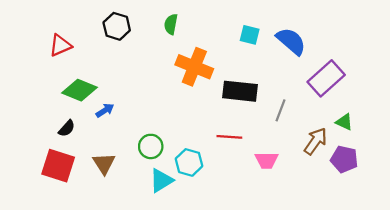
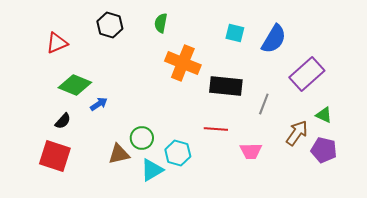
blue semicircle: (291, 41) -> (274, 39), turned 80
brown triangle: (104, 163) -> (119, 154), moved, turned 50

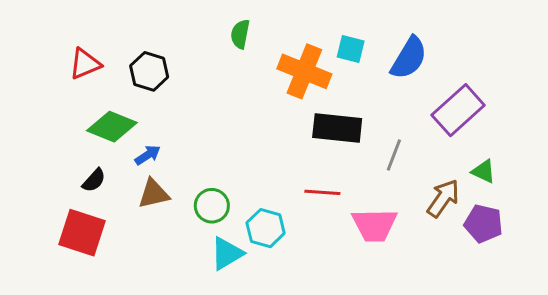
black hexagon: (110, 25) -> (149, 71), moved
orange cross: (183, 63) -> (304, 71), moved
pink trapezoid: (251, 151) -> (375, 225), size x1.4
brown triangle: (119, 154) -> (154, 194), moved

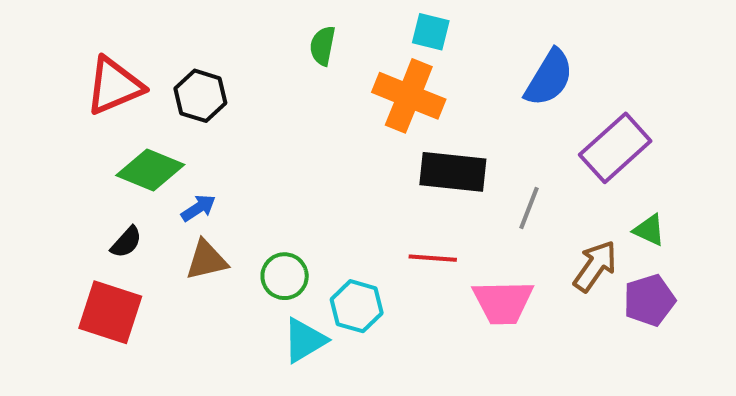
cyan square: (351, 49) -> (431, 32), moved
red triangle: (85, 64) -> (114, 86), size x1.4
purple pentagon: (483, 224) -> (649, 300), turned -30

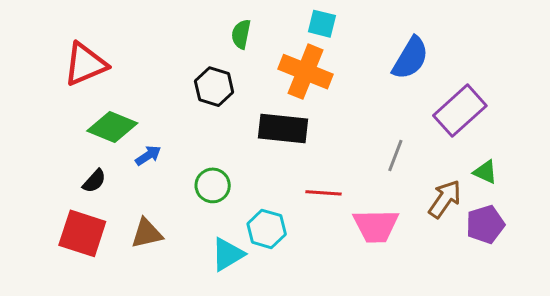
black hexagon: (200, 96) -> (214, 87), moved
black rectangle: (453, 172) -> (283, 129), moved
brown triangle: (206, 260) -> (147, 233), moved
green circle: (285, 276) -> (213, 185), moved

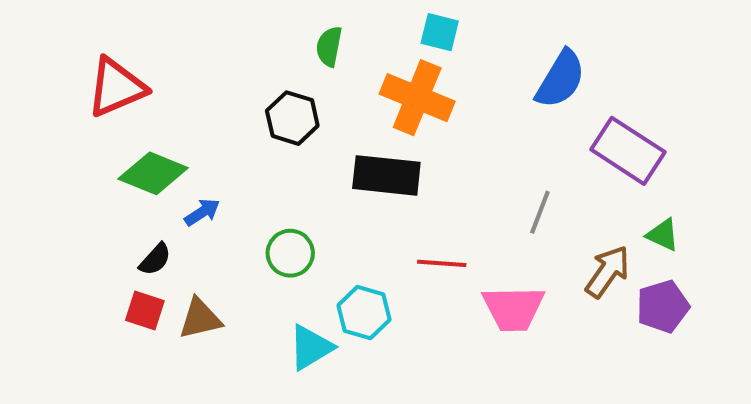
purple rectangle: (460, 111) -> (628, 151), turned 75
black semicircle: (94, 181) -> (155, 259), moved
red square: (82, 233) -> (145, 310), moved, size x0.6

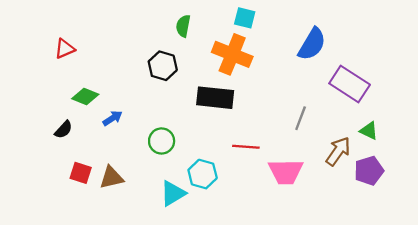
red triangle: (116, 87) -> (65, 49), size x0.6
green diamond: (153, 173) -> (85, 97), size x0.7
black semicircle: (155, 259) -> (64, 130), moved

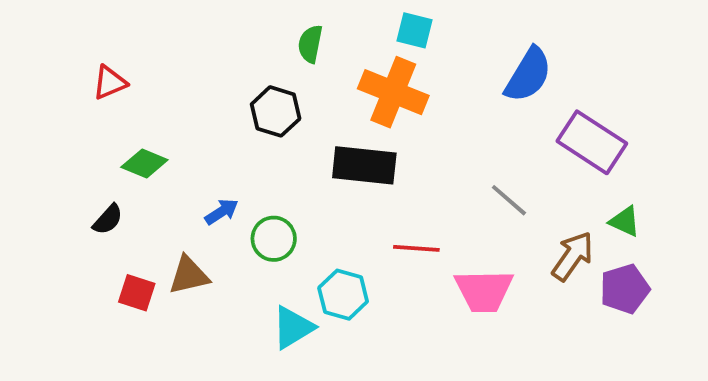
blue arrow: (113, 118) -> (222, 212), moved
gray line: (301, 118) -> (509, 200), turned -70
brown triangle: (111, 177) -> (189, 275), moved

